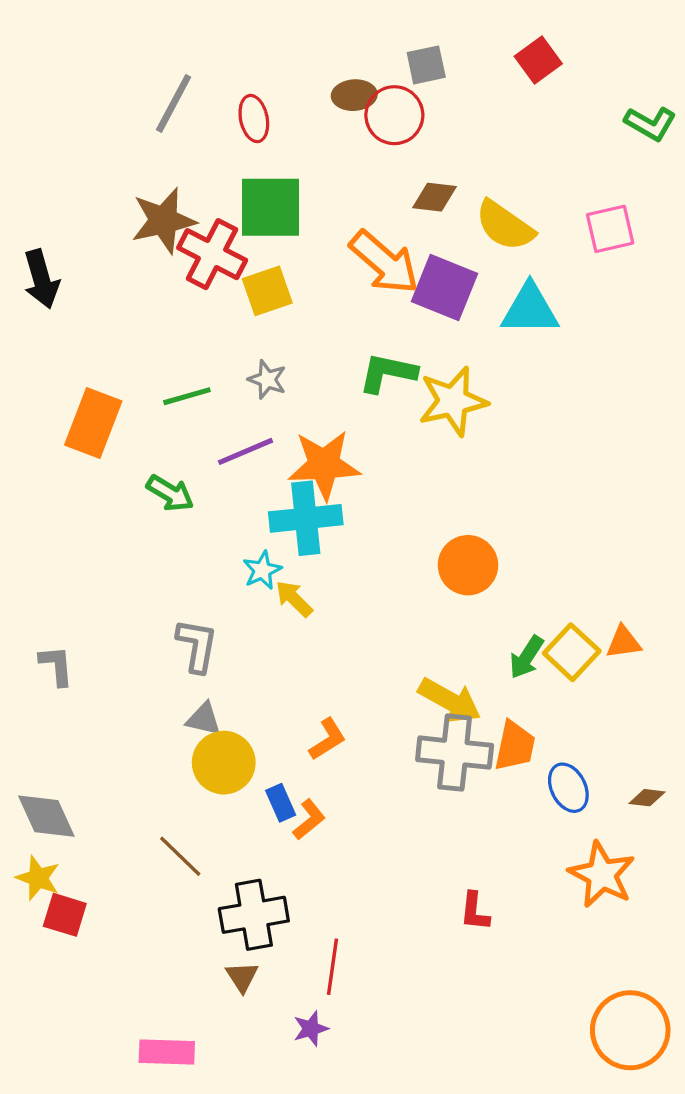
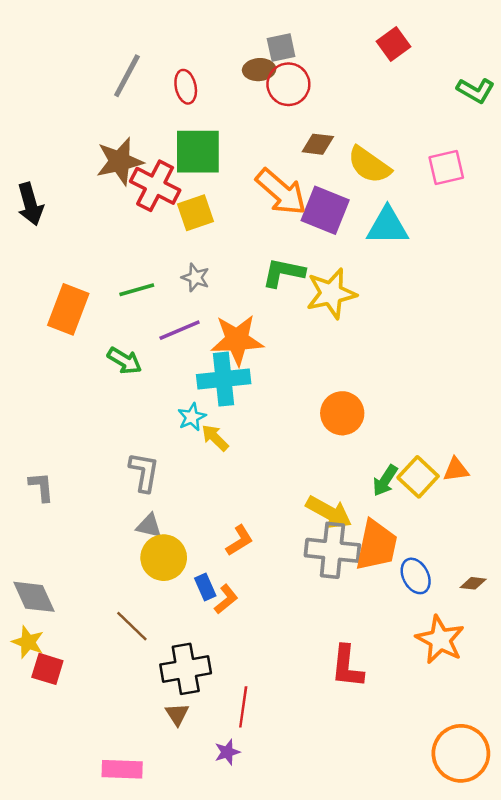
gray square: (426, 65) -> (281, 48), moved
orange trapezoid: (515, 746) -> (376, 545), size x1.4
red L-shape: (475, 911) -> (347, 666), size x1.5

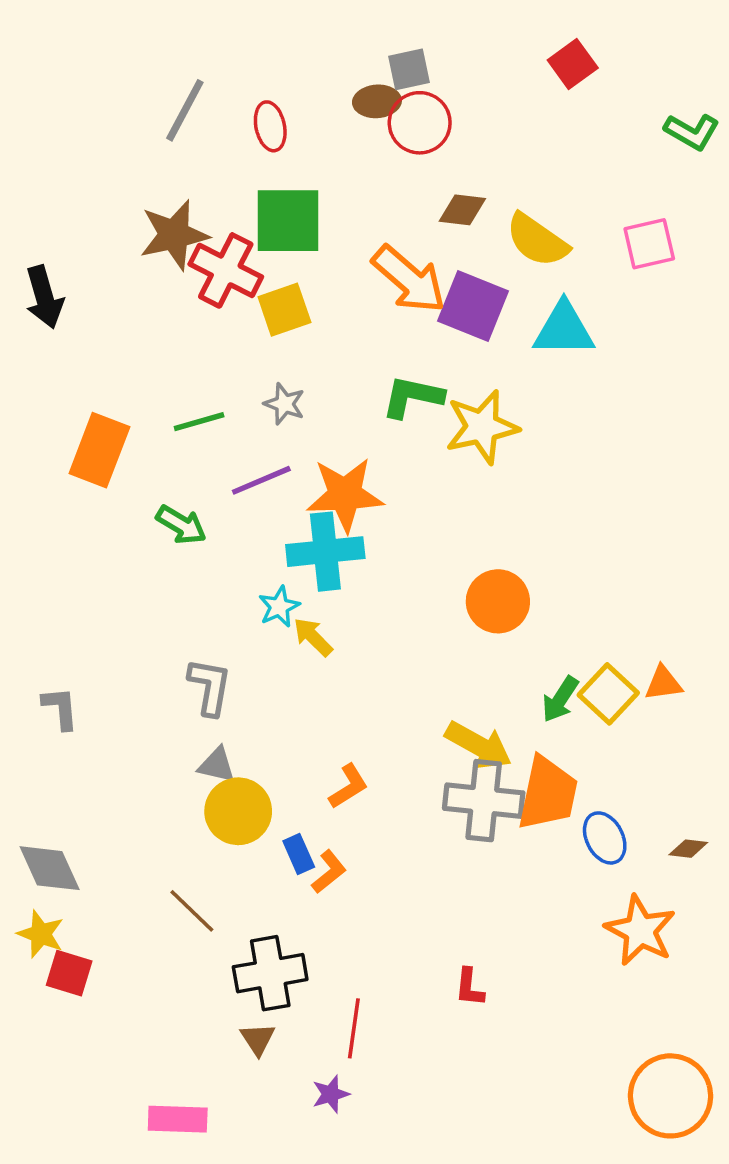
red L-shape: (347, 666) -> (469, 987), moved, size x0.6

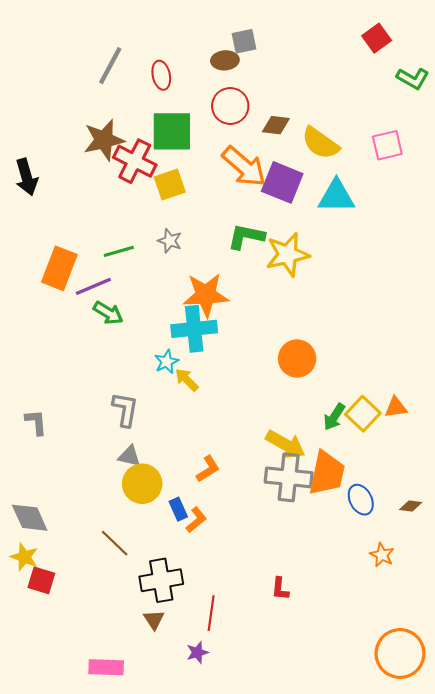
red square: (573, 64) -> (377, 38), moved
red circle: (420, 123) -> (230, 106), moved
purple line: (261, 480) -> (93, 286), moved
orange star: (640, 930) -> (382, 555), size x0.6

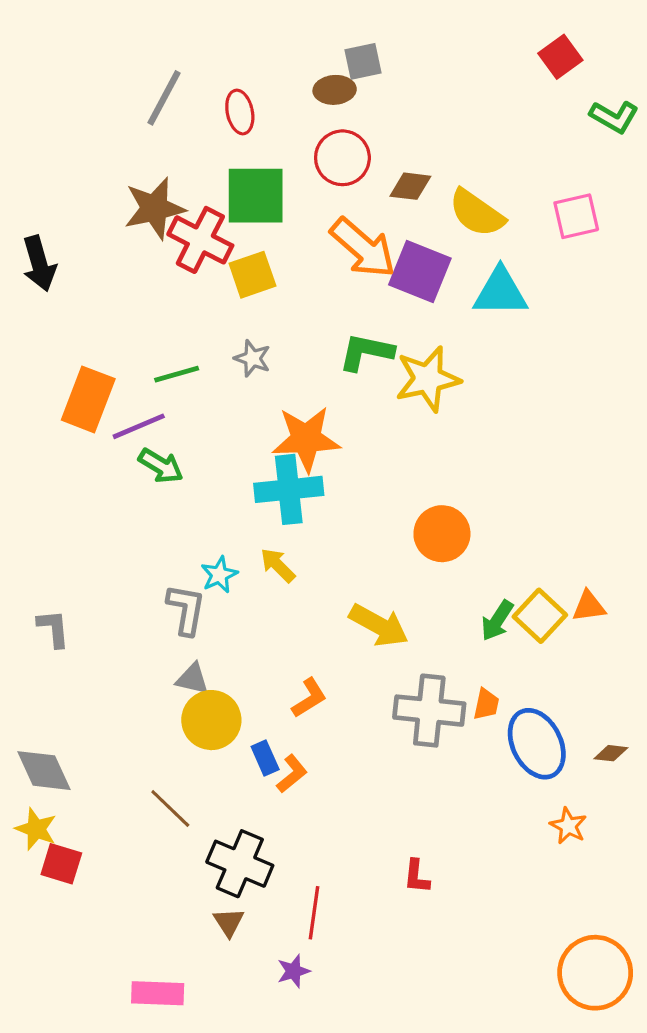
cyan star: (167, 362) -> (219, 575), moved
yellow arrow: (285, 444) -> (379, 625), moved
orange trapezoid: (327, 473) -> (486, 704), size x0.5
blue ellipse: (361, 500) -> (537, 744), size x1.5
black cross: (161, 580) -> (240, 864), turned 33

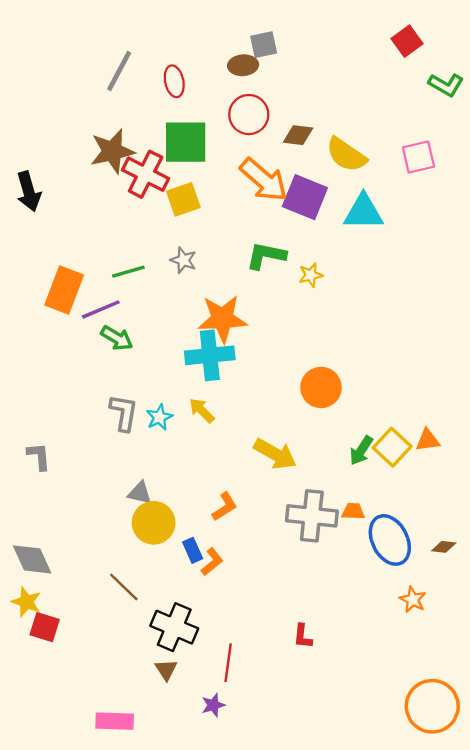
yellow star: (428, 379) -> (311, 275), size x0.5
gray L-shape: (186, 609) -> (124, 413), moved
orange trapezoid: (486, 704) -> (353, 511), turned -100

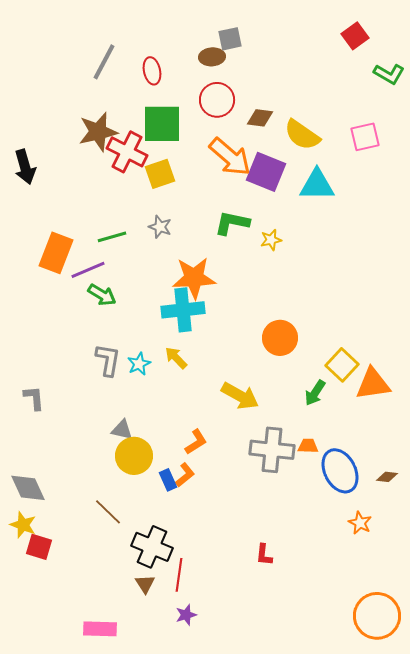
orange triangle: (428, 440) -> (373, 384), size x1.6
yellow square: (392, 447) -> (342, 365), moved
orange L-shape: (212, 562) -> (185, 475), moved
red line: (228, 663) -> (179, 575), moved

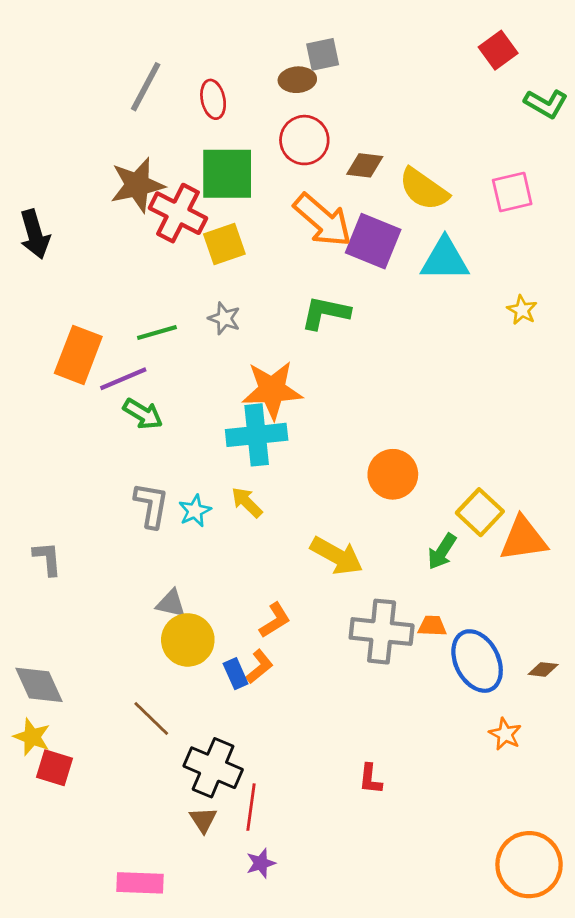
yellow star: (271, 240) -> (522, 310), moved, turned -30

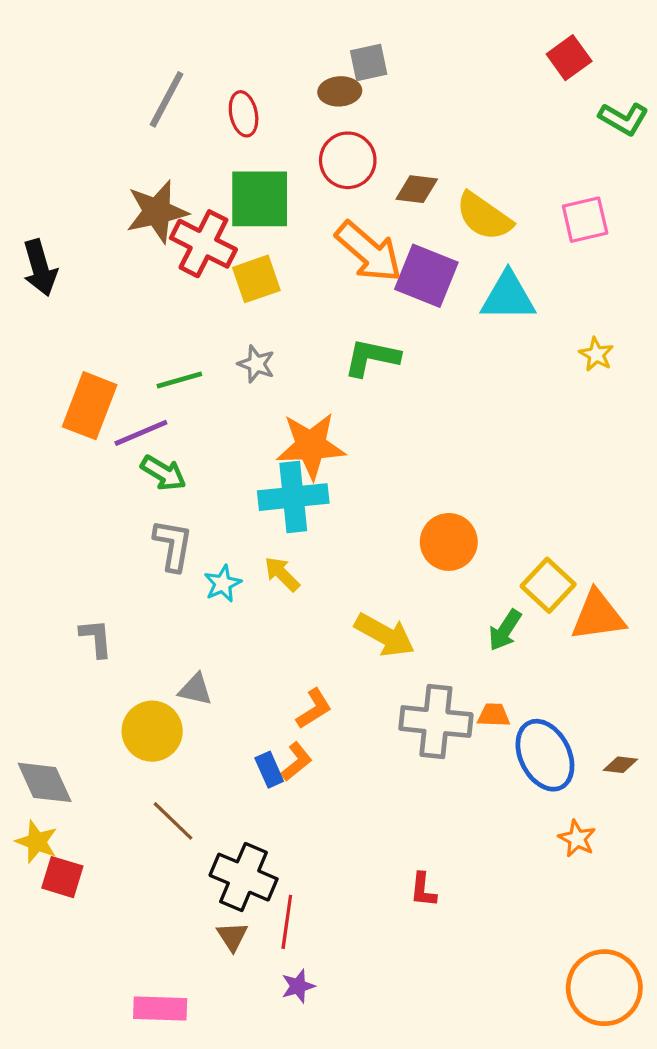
gray L-shape: (151, 505) -> (173, 545), moved
gray L-shape: (47, 559) -> (96, 638), moved
yellow circle: (188, 640) -> (152, 731), moved

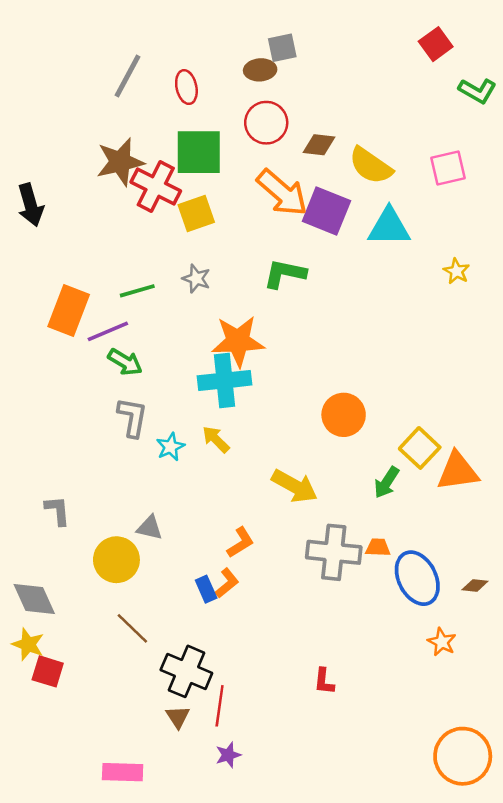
gray L-shape: (96, 638) -> (58, 511), moved

